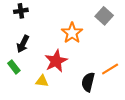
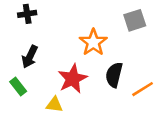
gray square: (104, 16) -> (135, 20), turned 30
black semicircle: (88, 82) -> (114, 75), moved

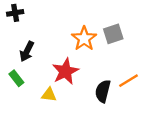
black cross: (27, 14) -> (15, 13), moved
gray square: (135, 20) -> (113, 34), moved
black semicircle: (114, 75) -> (103, 91), moved

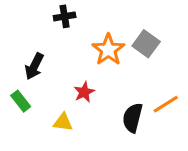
black cross: (15, 13) -> (65, 16), moved
gray square: (113, 34) -> (146, 44), turned -36
red star: (65, 71) -> (84, 92), size x0.6

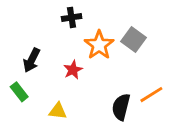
black cross: (65, 16) -> (72, 17), moved
red star: (84, 92) -> (73, 70), moved

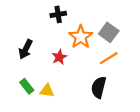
green rectangle: (19, 92) -> (27, 86), moved
orange line: (151, 95) -> (109, 58), moved

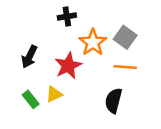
red star: (59, 57) -> (68, 66), size x1.5
orange line: (109, 58) -> (125, 67), turned 36
yellow triangle: (47, 91) -> (54, 94), moved, turned -32

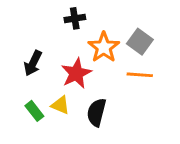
yellow triangle: (54, 94) -> (60, 105), turned 48
black semicircle: (113, 101) -> (96, 112), moved

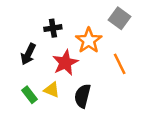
black cross: (75, 18) -> (53, 28), moved
gray square: (140, 42) -> (120, 18), moved
orange line: (140, 75) -> (120, 64), turned 60

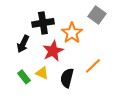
black cross: (53, 28) -> (43, 23), size x1.5
orange line: (120, 64) -> (93, 66), moved, turned 72

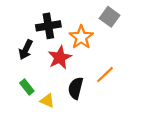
yellow triangle: (42, 73) -> (47, 101), moved

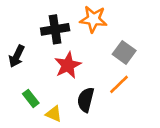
gray square: (110, 17) -> (124, 52), moved
orange star: (81, 37) -> (93, 19), moved, turned -30
black arrow: (26, 50) -> (17, 56), moved

